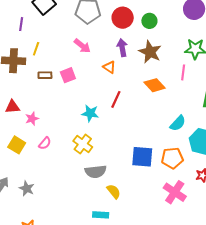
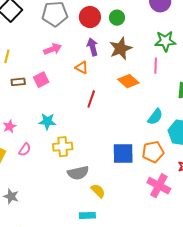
pink arrow: (82, 46) -> (53, 49), turned -54
brown star: (150, 52) -> (121, 48), turned 30
cyan star: (90, 113) -> (47, 121), moved
yellow cross: (83, 144) -> (63, 147), turned -36

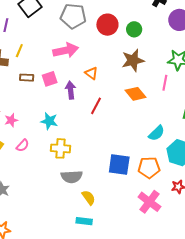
purple arrow: (92, 47) -> (71, 90), moved
pink arrow: (53, 49) -> (66, 50), size x1.4
cyan rectangle: (87, 215) -> (84, 221), moved

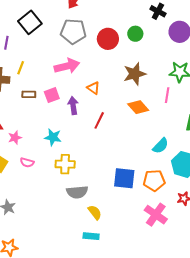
green circle: (134, 29) -> (135, 34), moved
pink semicircle: (23, 145) -> (27, 162), turned 64

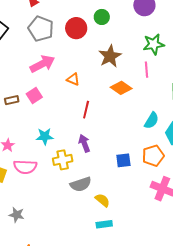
gray pentagon: (73, 31) -> (41, 29), turned 30
purple arrow: (73, 106) -> (84, 143), moved
pink semicircle: (27, 162) -> (25, 167), size x1.6
blue square: (124, 178) -> (123, 160), size x0.7

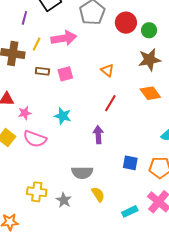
green circle: (102, 17) -> (149, 30), moved
pink arrow: (42, 64) -> (64, 38), moved
yellow cross: (63, 160) -> (37, 192), moved
gray star: (17, 215) -> (64, 200), moved
cyan rectangle: (104, 224) -> (130, 211), moved, turned -35

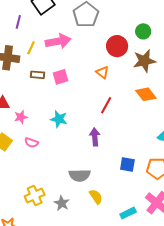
red circle: (126, 23) -> (117, 46), moved
pink semicircle: (35, 139) -> (32, 143), size x0.6
yellow cross: (37, 192) -> (35, 196), turned -30

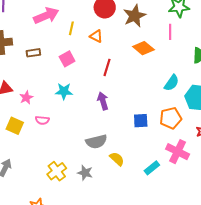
yellow line: (31, 48) -> (71, 28), moved
pink square: (60, 77) -> (67, 59), moved

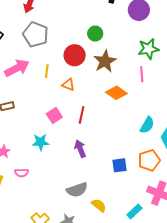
yellow line: (71, 28) -> (47, 71), moved
pink square: (67, 59) -> (54, 115), moved

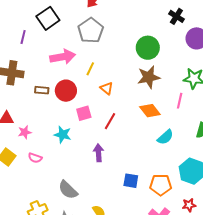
green circle: (95, 34) -> (148, 48), size x1.5
red circle: (75, 55) -> (66, 91), moved
cyan semicircle: (147, 125) -> (165, 137), moved
gray semicircle: (77, 190) -> (68, 190), moved, turned 45

